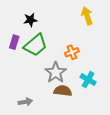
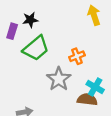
purple rectangle: (14, 42) -> (12, 31), moved
brown semicircle: (63, 91) -> (87, 99), moved

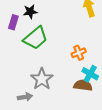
orange cross: (77, 56) -> (79, 53), moved
gray star: (59, 79) -> (42, 79), moved

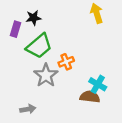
orange cross: (79, 53) -> (66, 62), moved
gray star: (42, 79) -> (46, 75), moved

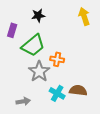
black star: (33, 18) -> (38, 15), moved
orange cross: (66, 62) -> (57, 59), turned 32
cyan cross: (98, 84) -> (57, 93), moved

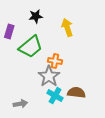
yellow arrow: (84, 16) -> (67, 27), moved
gray star: (39, 71) -> (49, 76), moved

